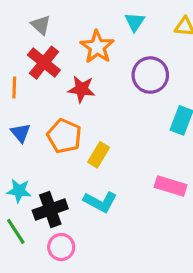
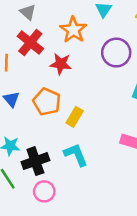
cyan L-shape: (100, 202) -> (76, 155), turned -140

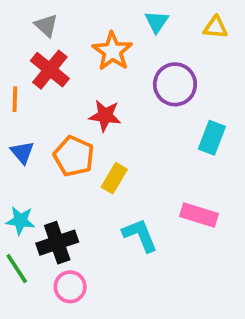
red star: (61, 64) -> (105, 116), moved
cyan L-shape: (76, 155) -> (140, 235), moved

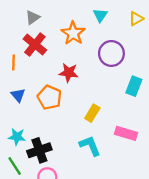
gray triangle: (46, 25) -> (33, 17), turned 42
yellow triangle: (215, 27) -> (136, 19), turned -35
yellow rectangle: (114, 178) -> (92, 113), moved

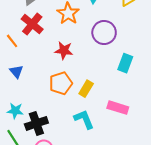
orange line: (14, 62) -> (12, 41), turned -40
orange pentagon: (50, 97) -> (61, 83), moved, turned 30

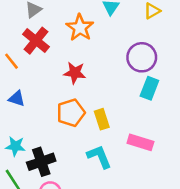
purple circle: (104, 33) -> (142, 57), moved
blue triangle: (16, 72) -> (17, 99), turned -32
yellow rectangle: (86, 89) -> (102, 119), turned -49

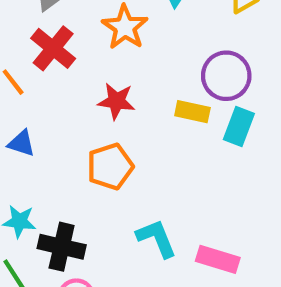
yellow rectangle: (102, 119) -> (192, 112), moved, turned -60
pink rectangle: (140, 142) -> (218, 259), moved
black cross: (41, 162) -> (62, 247), turned 32

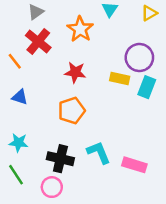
black cross: (62, 247) -> (60, 159), moved

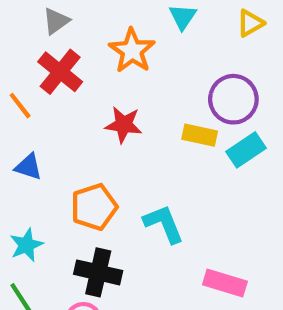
cyan rectangle: (147, 87) -> (246, 150), turned 35
orange pentagon: (72, 111) -> (94, 207), moved
cyan star: (18, 143) -> (26, 245), turned -30
cyan L-shape: (99, 153) -> (164, 224), moved

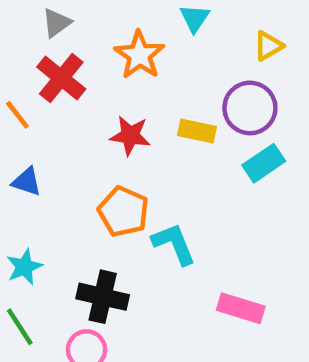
yellow triangle: (250, 23) -> (268, 46), moved
yellow rectangle: (200, 135) -> (197, 131), moved
orange pentagon: (94, 207) -> (123, 212), moved, turned -30

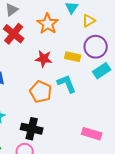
yellow triangle: (268, 46) -> (89, 21), moved
cyan L-shape: (174, 244) -> (67, 84), moved

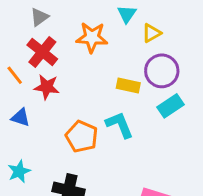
orange star: (48, 24) -> (92, 37), turned -30
red star: (44, 59) -> (47, 87), moved

